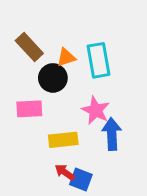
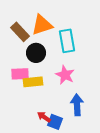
orange triangle: (66, 57) -> (42, 25), moved, size x1.6
blue arrow: (112, 134) -> (77, 105), moved
yellow rectangle: (63, 140) -> (33, 82), moved

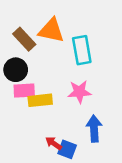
orange triangle: (42, 25) -> (51, 31), turned 30
black circle: (36, 53) -> (16, 70), moved
pink star: (65, 75) -> (79, 92), turned -30

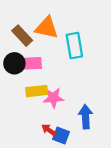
pink rectangle: (24, 91) -> (32, 63), moved
pink star: (79, 92) -> (53, 98), moved

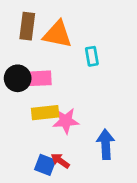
brown rectangle: (22, 36) -> (27, 26), moved, turned 50
cyan rectangle: (74, 46) -> (92, 56), size x0.6
blue square: (61, 136) -> (45, 165), moved

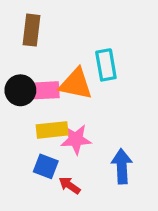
orange triangle: (57, 34) -> (76, 84), moved
cyan rectangle: (92, 56) -> (106, 65), size x1.4
blue square: (45, 165) -> (46, 166), moved

